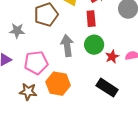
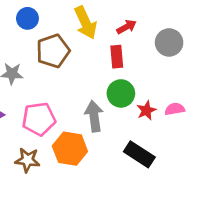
gray arrow: (67, 46) -> (94, 116), moved

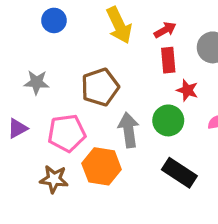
brown pentagon: (53, 51) -> (100, 87), moved
red rectangle: (117, 57) -> (168, 60), moved
green circle: (121, 93) -> (168, 120), moved
red star: (146, 110) -> (187, 90), moved, turned -30

